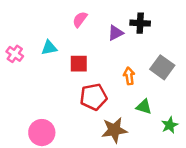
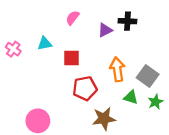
gray square: (162, 67) -> (148, 76), moved
orange arrow: (129, 76) -> (117, 69), size x1.5
green star: (170, 125) -> (155, 102), moved

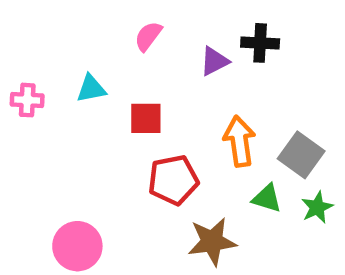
pink cross: (13, 49) -> (27, 100), turned -32

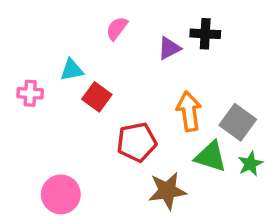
pink cross: (27, 100) -> (30, 93), moved
red square: (146, 118) -> (97, 97), moved, turned 36
green triangle: (267, 198) -> (211, 157), size x1.4

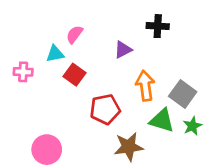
pink semicircle: (117, 28) -> (74, 34), moved
purple triangle: (169, 48) -> (123, 50), moved

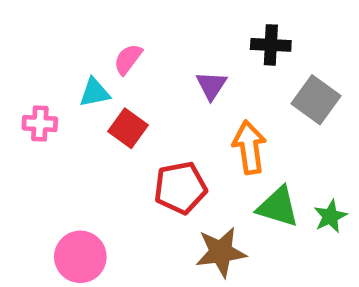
purple triangle: (123, 50) -> (211, 85), turned -30
gray square: (183, 94) -> (316, 100), moved

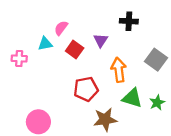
gray square: (316, 100) -> (156, 60), moved
red square: (128, 128) -> (75, 49), moved

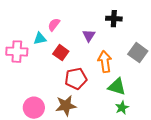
red square: (75, 49) -> (61, 53), moved
pink cross: (19, 59) -> (17, 52), size x1.5
green star: (157, 103) -> (122, 108), moved
brown star: (105, 120) -> (66, 106), moved

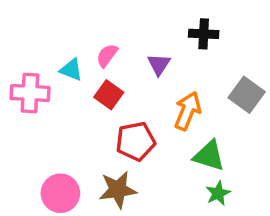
pink semicircle: (54, 25) -> (107, 55), moved
cyan triangle: (40, 39) -> (71, 70), turned 32
orange arrow: (105, 62) -> (188, 111), turned 30

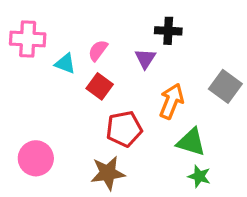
black cross: (204, 34) -> (168, 31), moved
pink cross: (30, 93) -> (28, 39), moved
pink circle: (60, 193) -> (36, 158), moved
green star: (218, 193) -> (199, 176), turned -30

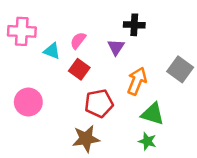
pink circle: (36, 158) -> (28, 102), moved
green star: (199, 176) -> (147, 141), moved

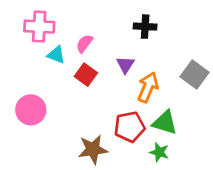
pink cross: (22, 31) -> (39, 27), moved
purple triangle: (116, 47) -> (125, 65), moved
red pentagon: (99, 103) -> (130, 127), moved

